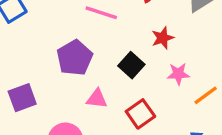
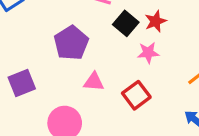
black square: (131, 65) -> (126, 23), moved
pink star: (178, 74) -> (148, 53), moved

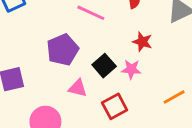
red star: (156, 21) -> (142, 42), turned 30
black square: (126, 23) -> (104, 66), moved

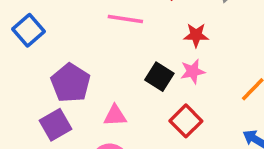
purple pentagon: (63, 50) -> (71, 83), moved
pink triangle: (78, 88) -> (115, 116), moved

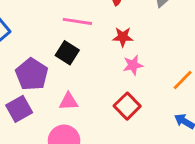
red star: (196, 35) -> (123, 37), moved
black square: (159, 77) -> (67, 53), moved

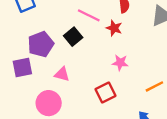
red star: (123, 37) -> (114, 28), moved

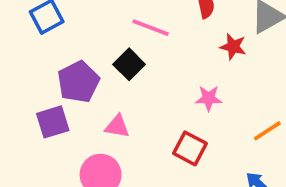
red star: (114, 28) -> (233, 47), moved
red square: (106, 92) -> (190, 148), turned -30

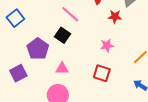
pink line: (151, 28) -> (70, 14), turned 30
purple square: (53, 122) -> (18, 73), moved

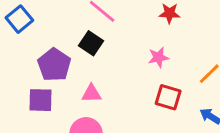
purple square: (18, 73) -> (41, 100), moved, turned 30
red square: (102, 73) -> (168, 97), moved

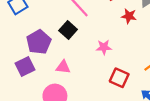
pink star: (158, 57) -> (104, 47), moved
purple square: (41, 100) -> (25, 66), turned -36

